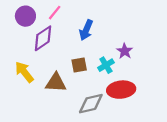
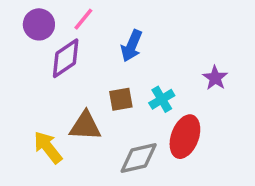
purple star: (125, 51) -> (215, 78), moved
yellow arrow: (24, 72) -> (48, 147), moved
red ellipse: (121, 90) -> (185, 137), turned -64

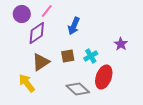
brown triangle: (85, 126) -> (41, 62), moved, turned -36
gray diamond: (139, 158) -> (78, 89), turned 55

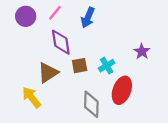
blue arrow: (74, 26) -> (88, 17), moved
purple diamond: (37, 33) -> (61, 42), moved, turned -65
gray diamond: (78, 89) -> (91, 104), turned 50

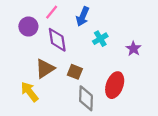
purple circle: (26, 16) -> (28, 26), moved
brown square: (80, 66) -> (75, 72), moved, turned 32
cyan cross: (107, 66) -> (100, 39), moved

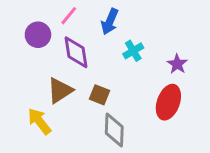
red ellipse: (115, 85) -> (168, 102), moved

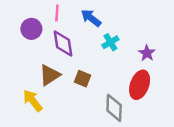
pink line: (69, 16) -> (57, 13), turned -35
blue arrow: (110, 22) -> (91, 18), turned 105
gray diamond: (114, 130) -> (114, 108), moved

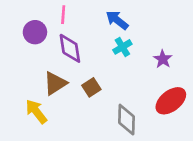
blue arrow: (91, 18) -> (117, 20), moved
brown square: (82, 79) -> (91, 87), turned 35
red ellipse: (140, 85) -> (171, 101), moved, turned 32

